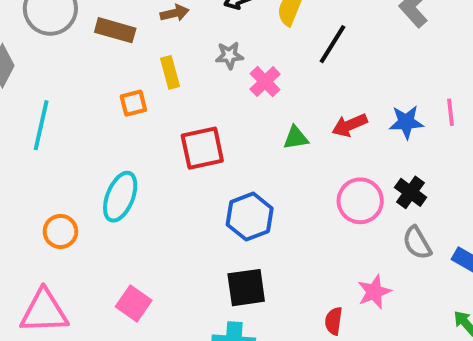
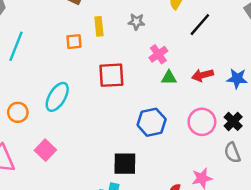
pink cross: (265, 82) -> (158, 54), moved
blue hexagon: (250, 217) -> (152, 122), moved
pink square: (134, 303) -> (45, 150), moved

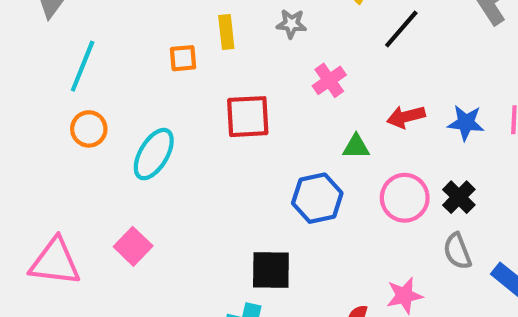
green triangle: (169, 78) -> (356, 147), moved
orange circle: (18, 112) -> (89, 129), moved

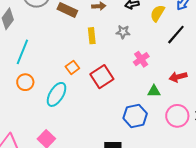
orange square: (183, 58) -> (72, 67), moved, turned -32
red square: (248, 117) -> (102, 77), turned -30

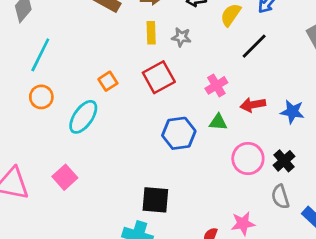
yellow rectangle: (92, 36) -> (151, 33), moved
pink cross: (141, 59) -> (216, 85), moved
red square: (102, 77) -> (159, 77), moved
blue hexagon: (135, 116) -> (179, 133), moved

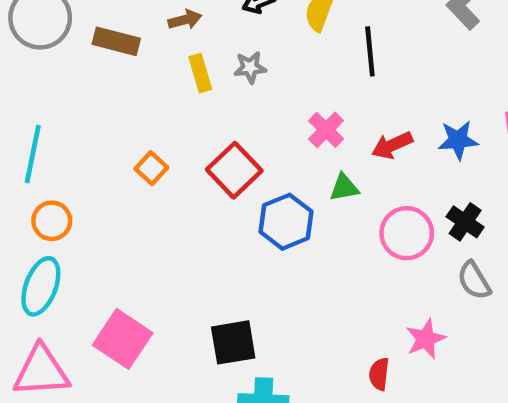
black line: (254, 46) -> (370, 51), turned -36
red square: (159, 77) -> (234, 170), moved
cyan ellipse: (83, 117) -> (41, 286), moved
pink square: (65, 177) -> (123, 339), size x1.4
black square: (155, 200) -> (233, 342), moved

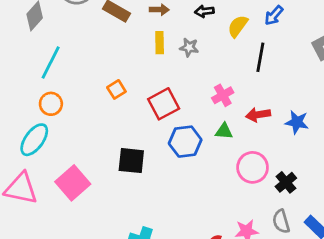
black cross: (465, 222) -> (286, 182), moved
gray semicircle: (474, 281) -> (281, 221), moved
black square: (233, 342) -> (131, 161), moved

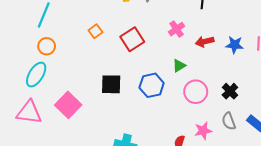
green triangle: (224, 131) -> (179, 66), moved, turned -32
blue hexagon: (185, 142) -> (152, 85), moved
pink circle: (253, 167) -> (196, 92), moved

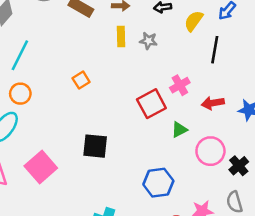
red square: (132, 39) -> (151, 104), moved
blue hexagon: (152, 85) -> (158, 183), moved
pink circle: (196, 92) -> (210, 151), moved

